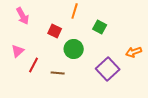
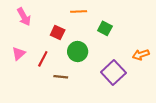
orange line: (75, 11) -> (79, 11), turned 70
red line: (34, 65) -> (43, 59), moved

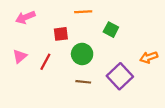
pink arrow: (24, 17) -> (25, 17), turned 96
red square: (58, 33) -> (61, 34), turned -32
brown line: (61, 77) -> (83, 82), moved

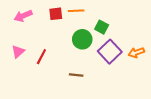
red square: (61, 34) -> (56, 14), moved
green circle: (82, 54) -> (82, 39), moved
purple square: (120, 76) -> (110, 52), moved

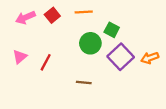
red square: (56, 14) -> (52, 15), moved, turned -32

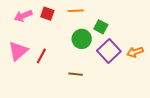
red square: (52, 15) -> (47, 14), turned -32
pink triangle: (20, 57) -> (18, 51), size x1.5

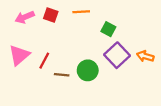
green circle: (82, 39) -> (88, 70), moved
orange arrow: (135, 52) -> (145, 56), turned 35
brown line: (76, 74) -> (62, 75), moved

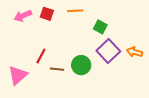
pink triangle: (19, 55) -> (18, 75), moved

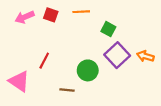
brown line: (57, 69) -> (67, 90), moved
pink triangle: (18, 75) -> (19, 81), turned -45

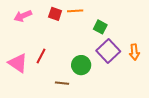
red square: (51, 15) -> (55, 14), moved
orange arrow: (145, 56) -> (134, 52), turned -112
pink triangle: (19, 81) -> (18, 63), moved

